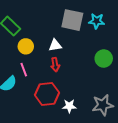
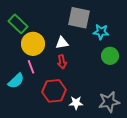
cyan star: (97, 21) -> (101, 32), moved
yellow circle: (26, 46) -> (33, 44), size x1.5

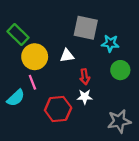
red arrow: (62, 62) -> (85, 77), moved
white star: (76, 103) -> (85, 97), moved

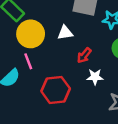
red arrow: (85, 77) -> (84, 55), turned 48
white star: (85, 97) -> (95, 77), moved

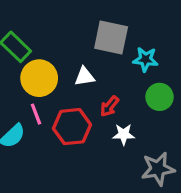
red hexagon: (56, 90) -> (72, 127), moved

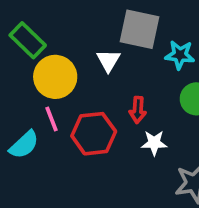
white triangle: (84, 77) -> (108, 60), moved, turned -50
red arrow: (109, 106) -> (138, 110), turned -35

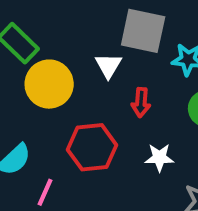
red arrow: (138, 110) -> (141, 102), moved
pink line: (52, 119) -> (45, 192), moved, turned 45

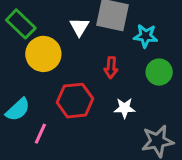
white triangle: (108, 66) -> (79, 27), moved

